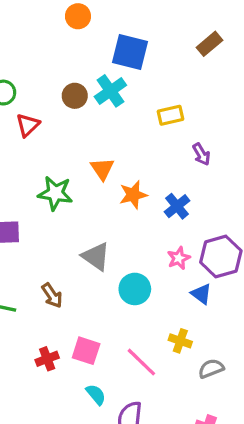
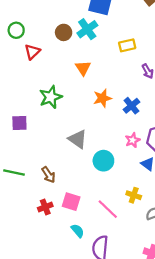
orange triangle: (102, 169) -> (83, 68), moved
green star: (55, 193) -> (51, 97), turned -30
brown arrow: (52, 295) -> (48, 175), moved

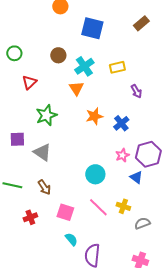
cyan cross: (87, 29) -> (84, 66), moved
red triangle: (32, 52) -> (29, 82), moved
gray triangle: (78, 139) -> (42, 152), moved
red cross: (45, 207) -> (30, 217), moved
pink line: (108, 209) -> (98, 207), moved

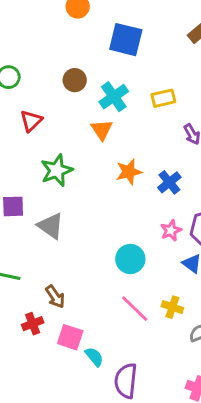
brown arrow: (44, 187) -> (55, 297), moved
pink square: (65, 212) -> (70, 337), moved

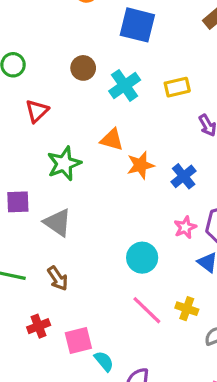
orange triangle: (102, 130) -> (112, 140), moved, turned -40
brown arrow: (55, 297) -> (58, 278), moved
pink square: (70, 337) -> (78, 340), turned -32

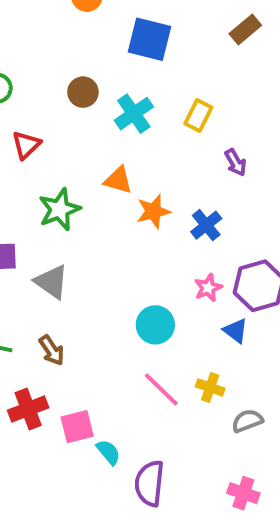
yellow rectangle: (177, 87) -> (198, 116), turned -50
red cross: (39, 326) -> (28, 409), size x1.4

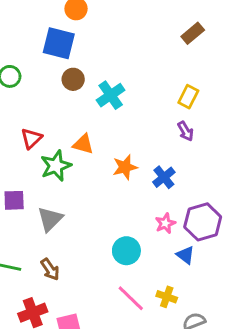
blue square: (149, 39) -> (59, 43), moved
yellow rectangle: (198, 116) -> (188, 97), moved
red triangle: (26, 145) -> (31, 138), moved
orange triangle: (118, 180) -> (83, 144), moved
gray triangle: (52, 282) -> (50, 219), turned 40

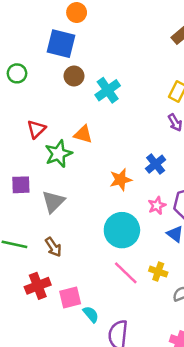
orange star: (125, 167) -> (121, 180), moved
cyan circle: (126, 251) -> (122, 230), size x1.4

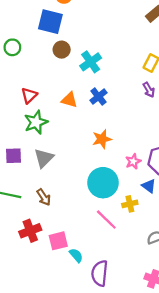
green star: (58, 154) -> (36, 122), moved
blue cross: (156, 164) -> (98, 97), moved
purple square: (21, 185) -> (14, 156), moved
yellow cross: (158, 272) -> (130, 204), moved, turned -32

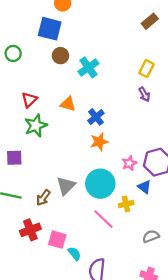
blue cross: (98, 97) -> (96, 117), moved
gray triangle: (44, 158) -> (66, 186), moved
brown arrow: (44, 197) -> (43, 198), turned 70
pink square: (58, 241) -> (57, 240), turned 30

